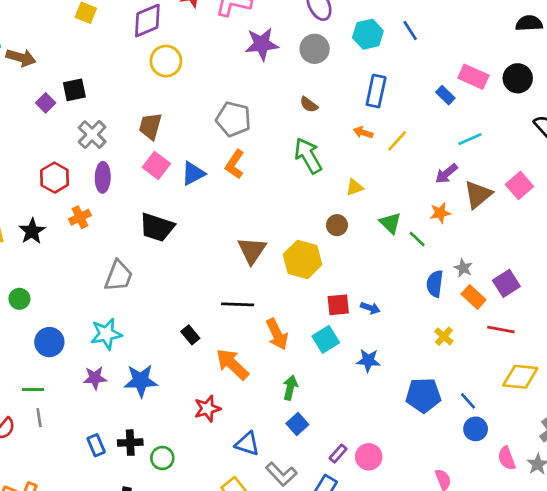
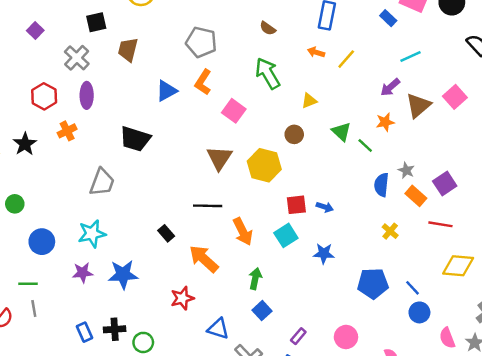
black square: (74, 90) -> (96, 22), moved
pink square: (156, 165) -> (234, 111), moved
pink circle: (369, 457) -> (346, 337), moved

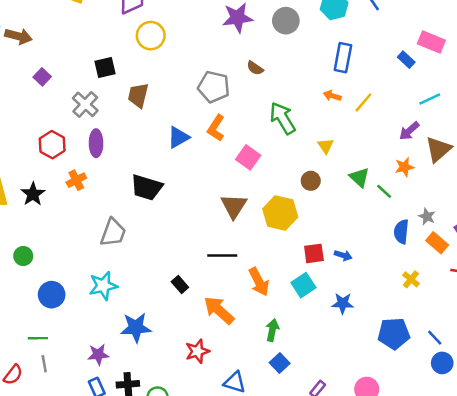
brown semicircle: (268, 28) -> (255, 68), moved
yellow triangle: (309, 101) -> (326, 146), turned -42
purple star: (83, 273) -> (98, 355), moved

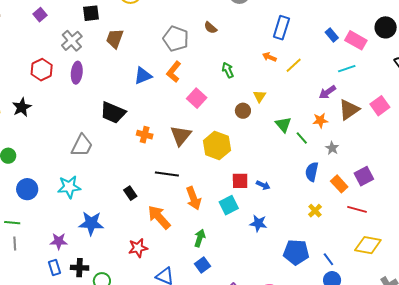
pink rectangle: (431, 42) -> (356, 40), moved
green arrow: (283, 118) -> (228, 70), size x0.6
orange cross: (76, 180) -> (145, 135), moved, turned 35
brown circle: (311, 181) -> (243, 111), moved
gray star: (427, 217) -> (332, 148), moved

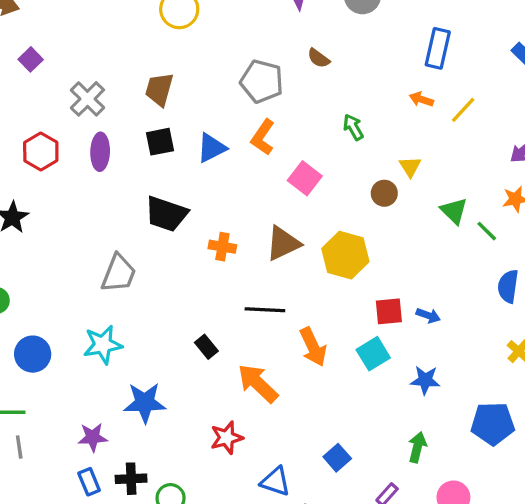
black square: (91, 13) -> (160, 142), moved
brown triangle: (181, 136) -> (283, 243), turned 30
green arrow: (200, 238) -> (417, 447), moved

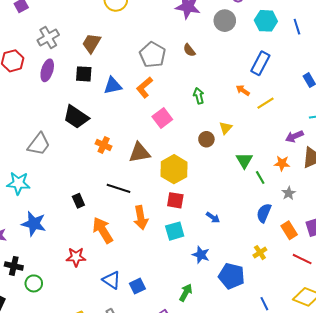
red square: (389, 311) -> (175, 200), moved
blue pentagon: (493, 424) -> (232, 276), moved
blue triangle: (275, 481) -> (112, 280), moved

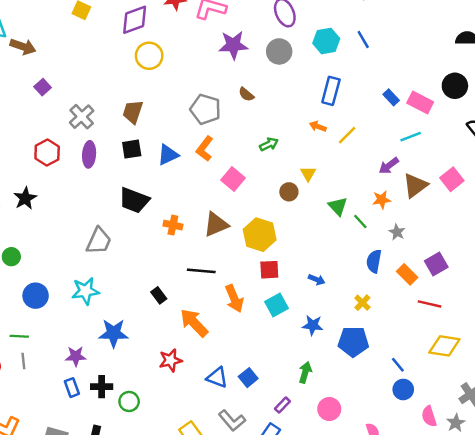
green arrow: (199, 96) -> (269, 144), turned 91
yellow cross: (260, 253) -> (362, 303), moved

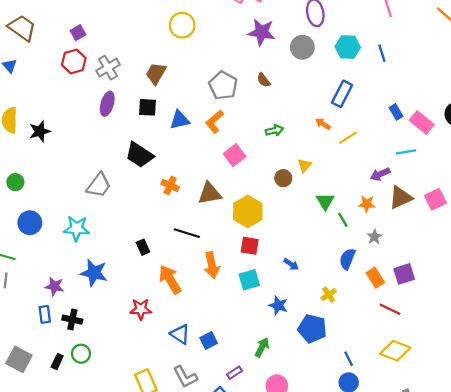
red hexagon: (47, 153) -> (74, 61), moved
green circle: (129, 401) -> (81, 354), moved

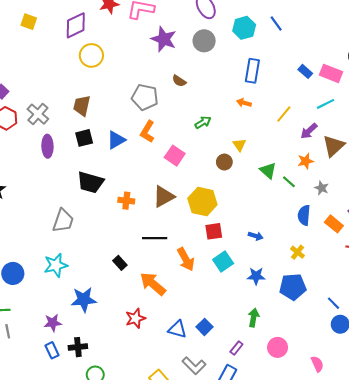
purple star: (262, 32) -> (164, 39), turned 30
yellow line: (348, 138) -> (284, 114), moved

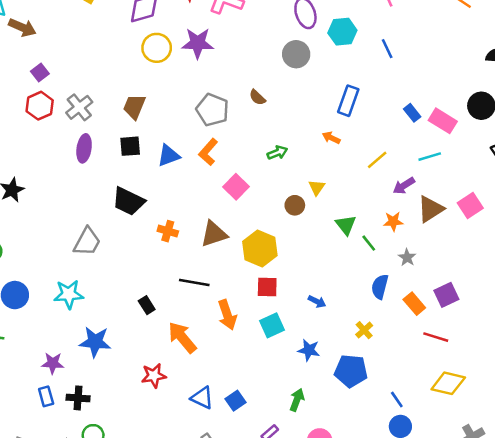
cyan hexagon: (244, 28) -> (342, 32), moved
purple star: (164, 39) -> (198, 43), moved, turned -30

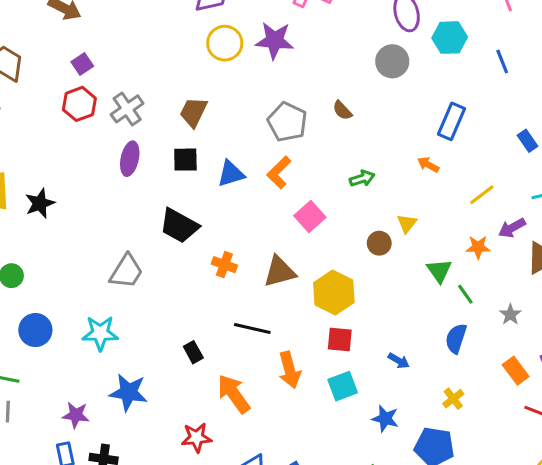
orange star: (393, 221) -> (478, 247), moved
blue semicircle: (380, 287) -> (456, 338), moved

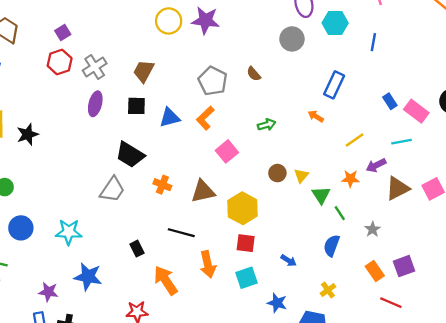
blue line: (502, 61) -> (373, 42), turned 30
yellow triangle: (407, 223) -> (301, 176), moved
gray trapezoid: (126, 271) -> (112, 190), moved

